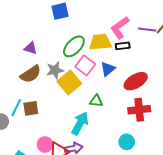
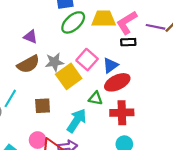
yellow trapezoid: (100, 42) -> (104, 19), moved
green ellipse: (74, 46) -> (73, 22), moved
red ellipse: (136, 81) -> (117, 82), moved
brown square: (31, 108) -> (43, 106), moved
red cross: (139, 110) -> (122, 113), moved

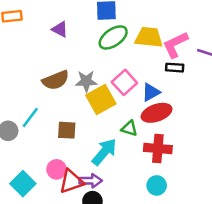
purple triangle: (31, 37) -> (60, 29), moved

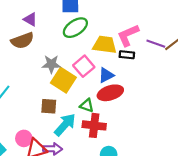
yellow trapezoid: (149, 37) -> (105, 45), moved
brown semicircle: (56, 80) -> (22, 41), moved
yellow square: (101, 99) -> (63, 80), turned -30
brown square: (67, 130) -> (49, 106), moved
red cross: (158, 149) -> (94, 125), moved

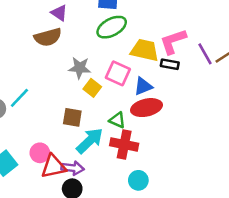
purple line: (156, 44) -> (205, 54), turned 36
pink square: (84, 66) -> (118, 73), turned -30
yellow square: (63, 80) -> (92, 88), size x0.6

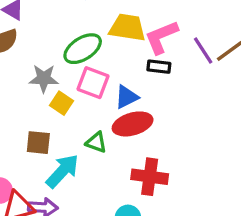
green ellipse: (112, 27) -> (83, 49), moved
yellow trapezoid: (145, 50) -> (127, 28), moved
red cross: (124, 144) -> (150, 177), moved

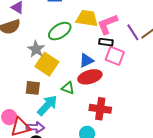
gray star: (44, 78) -> (36, 49), turned 30
pink square: (93, 83) -> (115, 56), moved
yellow square: (62, 103) -> (47, 64), size x1.6

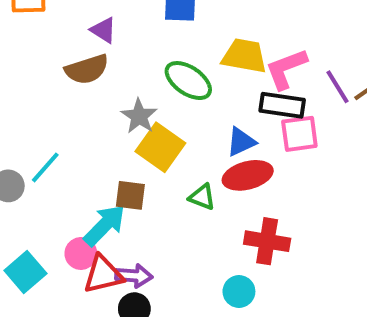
green ellipse: (60, 31) -> (188, 81), turned 65
black rectangle: (106, 42) -> (282, 105), size x1.5
pink square: (115, 56) -> (299, 134), turned -30
cyan arrow: (47, 105) -> (105, 225), moved

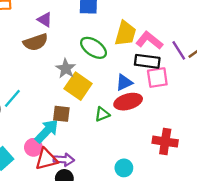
yellow trapezoid: (244, 56) -> (125, 33), turned 96
pink L-shape: (286, 69) -> (149, 40), turned 60
green triangle: (202, 197) -> (102, 114), turned -42
red cross: (267, 241) -> (165, 142), moved

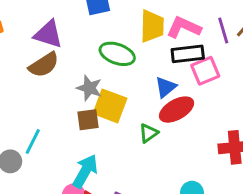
purple triangle: (45, 20) -> (48, 34), size x1.5
purple line: (179, 50) -> (223, 31), turned 30
brown square: (61, 114) -> (88, 120), moved

